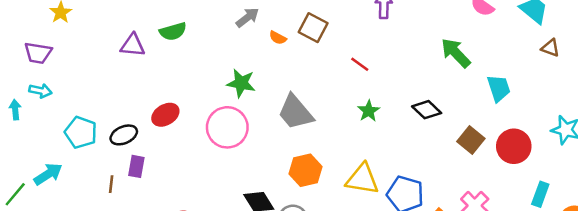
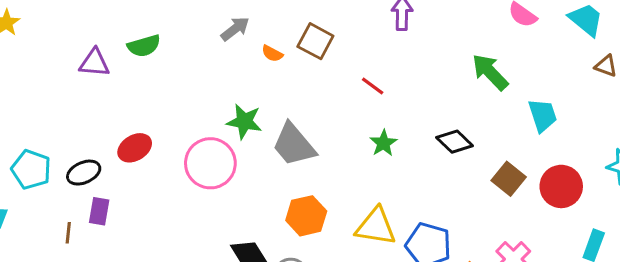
green star: (241, 83) -> (244, 122), moved

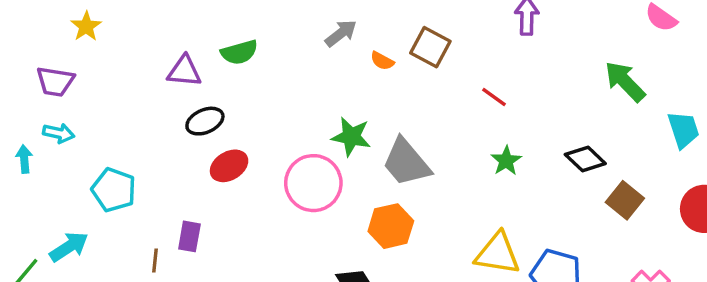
black ellipse: (84, 173) -> (205, 121), moved
brown square: (509, 179) -> (625, 200), moved
orange hexagon: (306, 216) -> (391, 226), moved

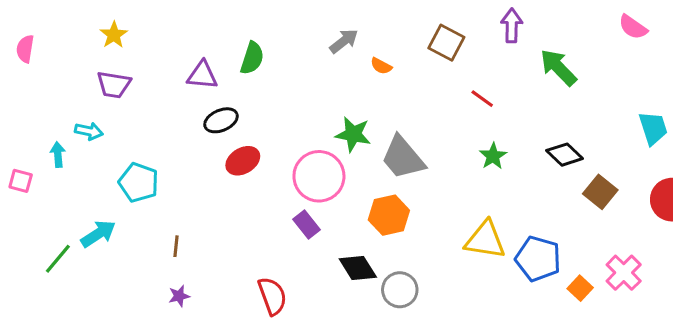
brown square: (430, 47) -> (446, 43), moved
green semicircle: (239, 52) -> (252, 58), turned -56
purple trapezoid: (55, 82) -> (114, 85), moved
green arrow: (625, 82) -> (558, 67), moved
purple rectangle: (189, 236) -> (307, 224), moved, turned -48

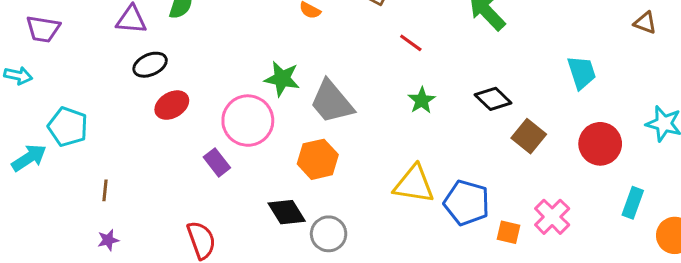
purple rectangle: (307, 224) -> (217, 162), moved
cyan arrow: (98, 234) -> (29, 158), moved
orange square: (580, 288) -> (509, 232), turned -30

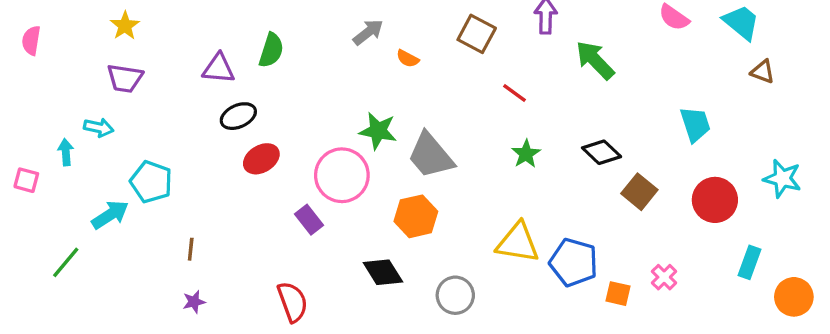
pink cross: (552, 217) -> (664, 277), size x0.7
gray circle: (329, 234) -> (455, 295), moved

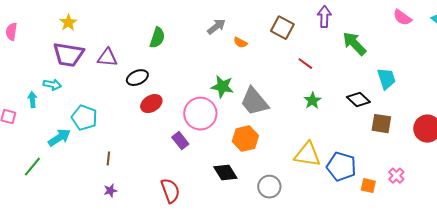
purple triangle: (219, 68) -> (107, 58), moved
purple trapezoid: (125, 78) -> (68, 55), size x1.4
cyan trapezoid: (695, 124) -> (386, 79), moved
brown square: (639, 192) -> (381, 124), turned -30

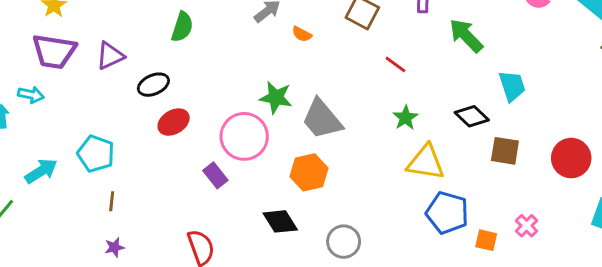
purple triangle: (107, 58) -> (110, 56), turned -30
cyan pentagon: (84, 118) -> (96, 154), moved
yellow triangle: (307, 155) -> (426, 162), moved

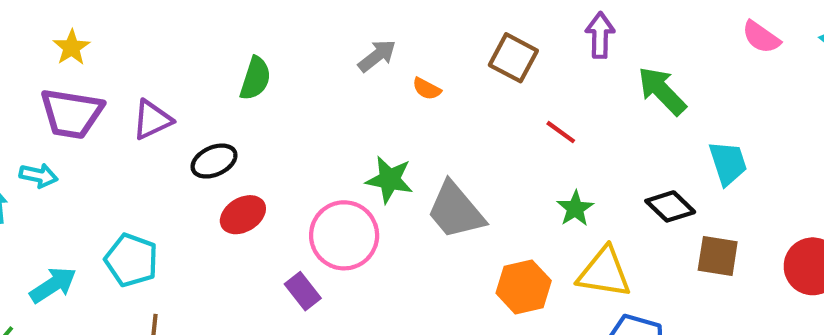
orange hexagon: (309, 172) -> (524, 287), moved

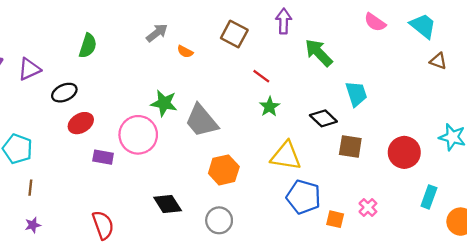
green star: (575, 208) -> (269, 107), moved
orange hexagon: (524, 287) -> (224, 170), moved
purple rectangle: (303, 291) -> (103, 157), moved, turned -42

